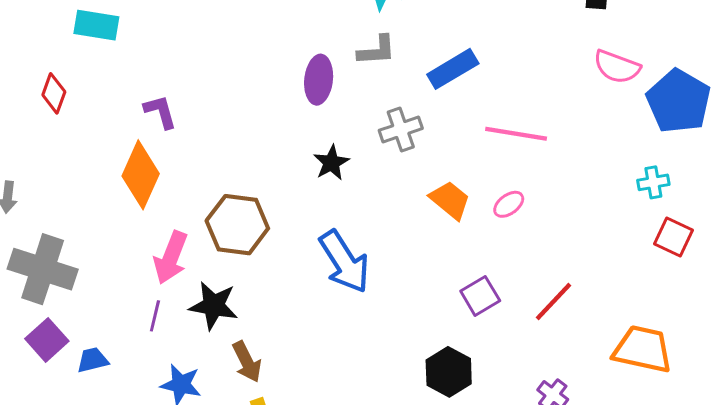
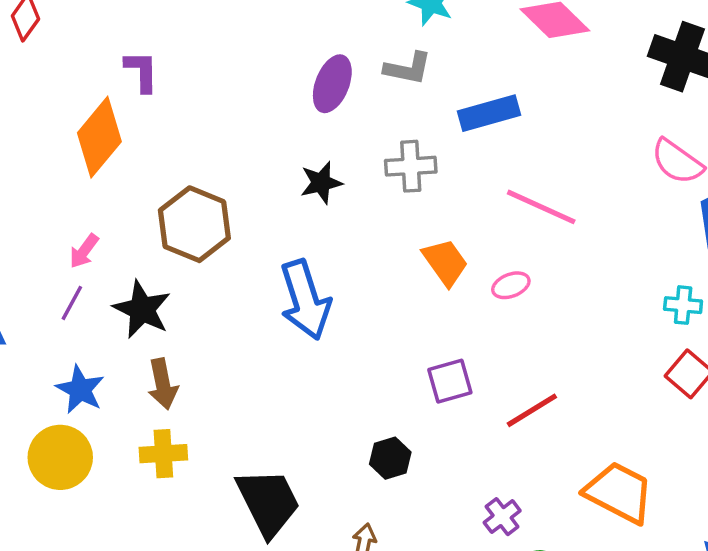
pink arrow: (171, 258) -> (84, 251), moved, size x0.6
black hexagon: (449, 372) -> (390, 458), size x0.7

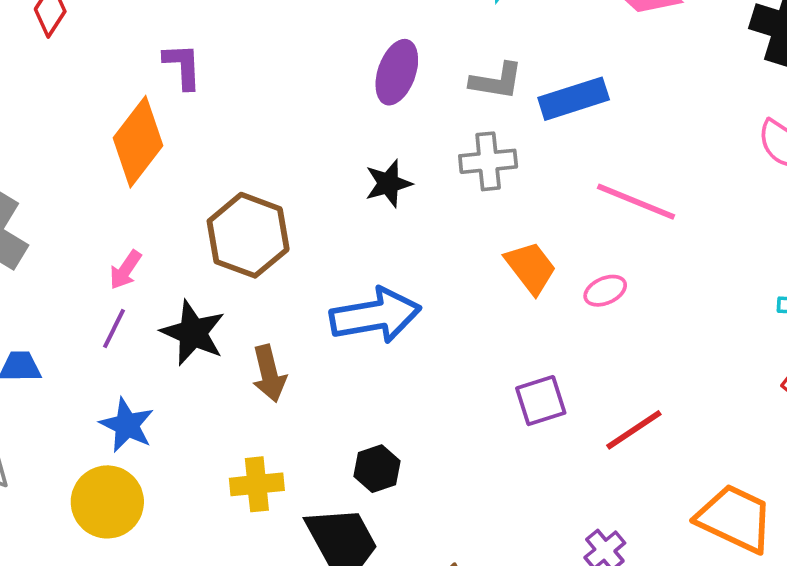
gray L-shape: (408, 68) -> (496, 81), moved
blue arrow: (305, 300) -> (375, 315), turned -80
brown arrow: (163, 384) -> (269, 374), moved
yellow cross: (163, 454) -> (257, 484), moved
black hexagon: (390, 458) -> (377, 469), moved

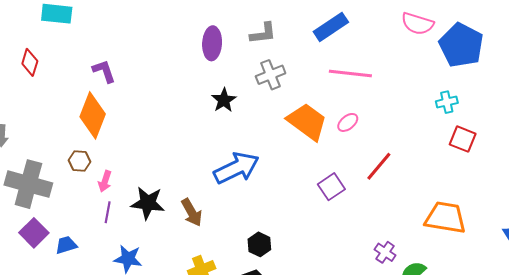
blue rectangle: (574, 99) -> (331, 27), moved
brown hexagon: (248, 235) -> (79, 161), moved, size x0.5
orange trapezoid: (531, 268) -> (307, 122), size x1.4
red line: (634, 430) -> (379, 166), moved

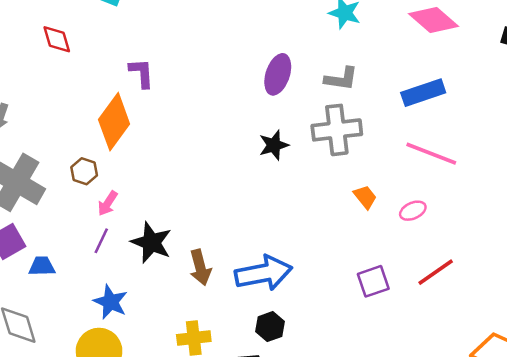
red diamond: (30, 62) -> (57, 39), turned -48
gray cross: (271, 75) -> (337, 130), size x1.4
orange trapezoid: (307, 122) -> (365, 197), size x0.5
blue arrow: (236, 168) -> (264, 273), moved

